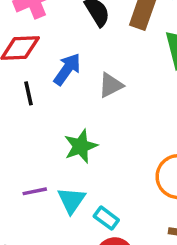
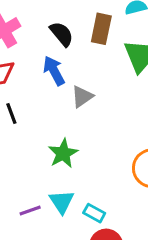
blue arrow: (67, 69) -> (54, 71), moved, turned -56
purple line: (35, 191) -> (30, 210), moved

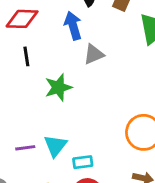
green star: (63, 153) -> (58, 87), moved
cyan rectangle: (94, 213) -> (83, 162), turned -48

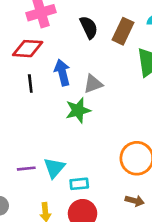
blue arrow: (73, 26) -> (62, 72), moved
green star: (58, 87) -> (78, 110), moved

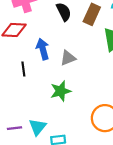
black line: (30, 84) -> (23, 69), moved
green star: (78, 110) -> (61, 91), moved

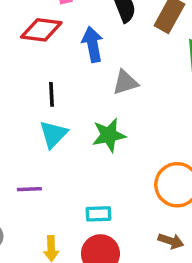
blue arrow: (43, 49) -> (93, 44), moved
cyan triangle: (38, 127) -> (53, 134), moved

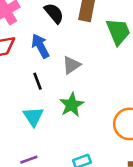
black line: (51, 94) -> (37, 81), moved

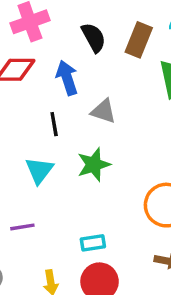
gray triangle: (71, 65) -> (104, 111), turned 42

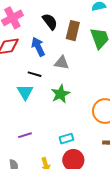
brown rectangle: (139, 40) -> (73, 31), moved
black line: (54, 124) -> (35, 74), turned -56
cyan triangle: (39, 170) -> (25, 92), moved

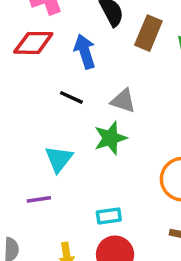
gray triangle: (62, 63) -> (123, 101), moved
cyan triangle: (25, 92) -> (59, 159), moved

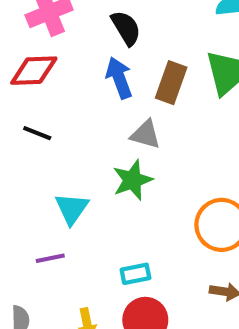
brown rectangle: (148, 33) -> (171, 83), moved
blue arrow: (85, 51) -> (119, 78), moved
black line: (71, 97) -> (37, 133), moved

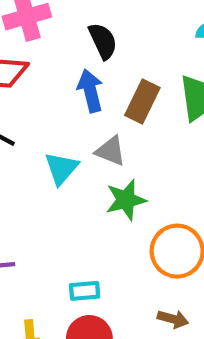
green star: (132, 180) -> (126, 200), moved
cyan triangle: (72, 208) -> (61, 168), moved

